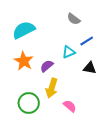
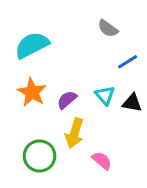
cyan triangle: (69, 52) -> (105, 95), moved, turned -48

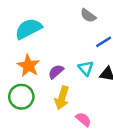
green circle: (40, 156) -> (21, 97), moved

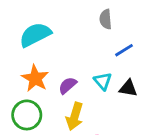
gray semicircle: (88, 16) -> (106, 19), turned 49

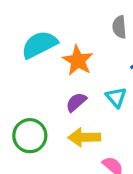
orange star: (35, 78) -> (78, 61), moved
yellow arrow: (75, 116) -> (84, 137), turned 72

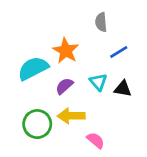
cyan semicircle: (39, 45) -> (33, 68), moved
green circle: (30, 136) -> (37, 124), moved

